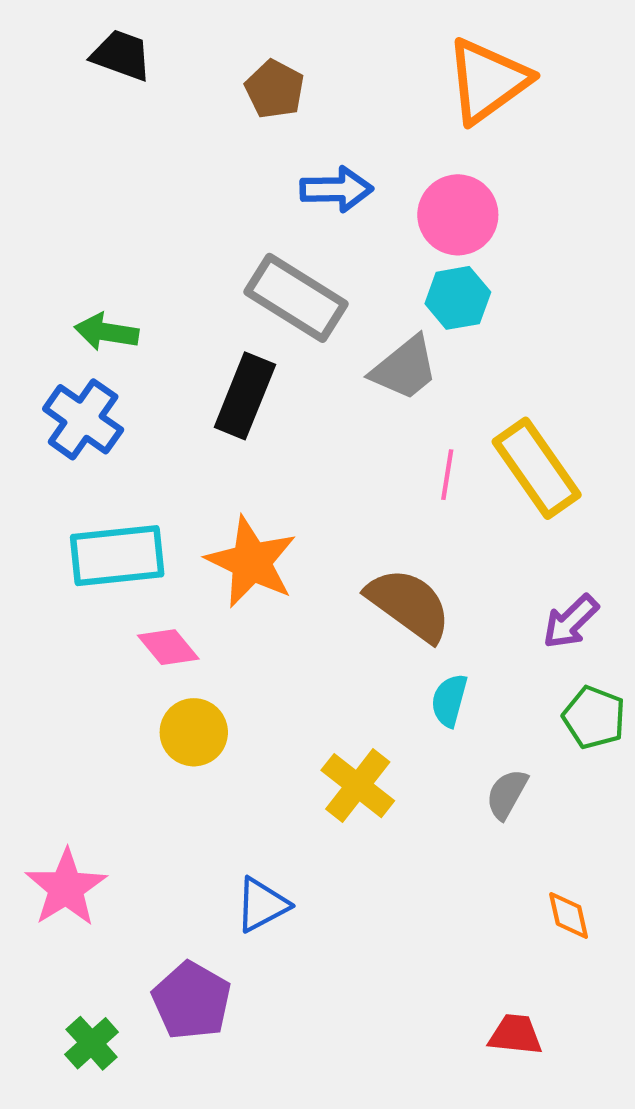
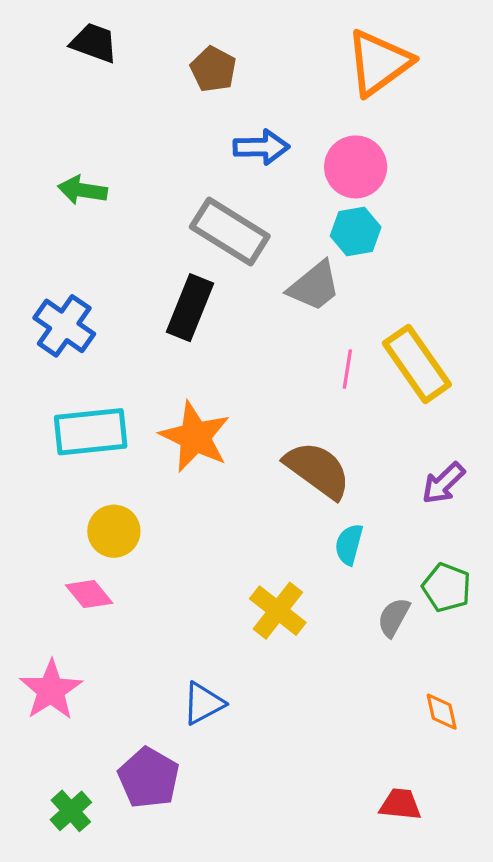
green arrow: (106, 332) -> (82, 190), moved
pink diamond: (168, 647) -> (89, 594), moved
green pentagon: (594, 717) -> (447, 587), moved
yellow circle: (194, 732) -> (114, 531), moved

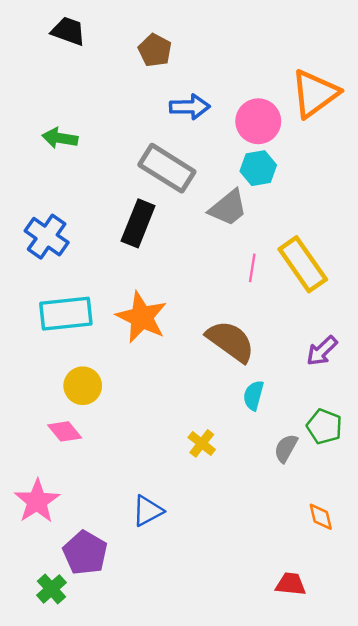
orange triangle: (379, 63) -> (315, 94), moved
yellow cross: (278, 611) -> (202, 443), size x0.7
purple pentagon: (149, 778) -> (85, 553), moved

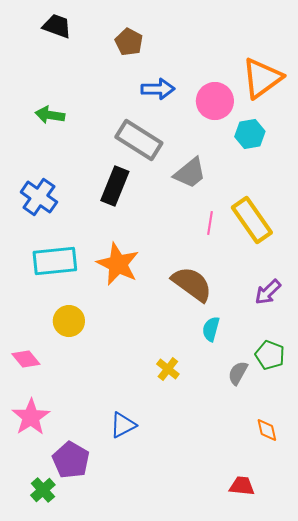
cyan hexagon: (258, 168) -> (250, 134), moved
pink diamond: (65, 431) -> (26, 359), moved

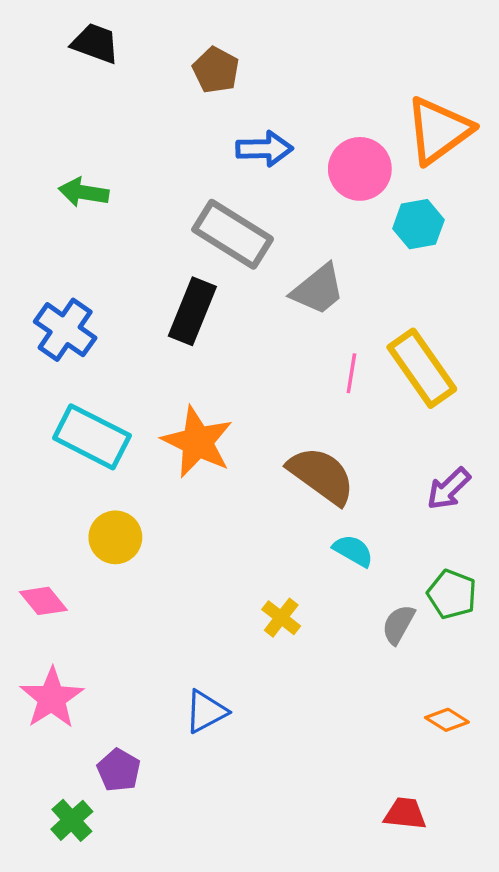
cyan rectangle: (55, 261) -> (92, 437), turned 33
cyan semicircle: (211, 329) -> (353, 551), turned 105
orange diamond: (267, 430) -> (447, 720), turned -45
purple pentagon: (71, 460) -> (119, 770), size x0.7

